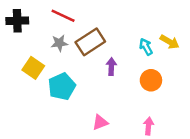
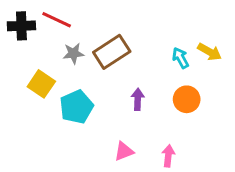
red line: (63, 16) -> (57, 20), moved
purple arrow: (111, 67) -> (138, 99), moved
pink arrow: (149, 126) -> (168, 156), moved

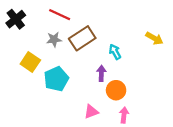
red line: (57, 20) -> (60, 15), moved
black cross: (21, 26) -> (16, 19), turned -36
cyan arrow: (181, 58) -> (115, 52), moved
orange circle: (187, 99) -> (116, 90), moved

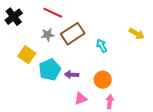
purple arrow: (101, 73) -> (72, 75), moved, turned -88

